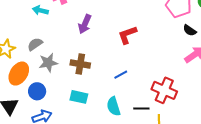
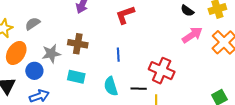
gray star: (48, 63) -> (51, 54), moved
blue line: (121, 75) -> (118, 55), turned -64

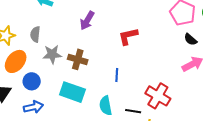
gray semicircle: (33, 24) -> (35, 34), turned -56
gray star: (51, 54) -> (52, 54), moved
cyan rectangle: (76, 77) -> (72, 92), size x1.4

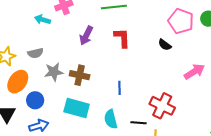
gray semicircle: (35, 34) -> (35, 53), turned -105
red L-shape: (128, 36) -> (122, 38), moved, turned 105
black semicircle: (190, 39) -> (165, 45), moved

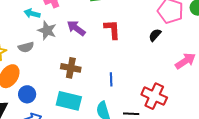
purple arrow: (86, 36) -> (76, 28), turned 102
black semicircle: (165, 45) -> (155, 35), turned 96
gray star: (54, 72) -> (47, 30), moved, turned 30

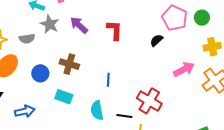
blue circle: (27, 94) -> (40, 73), moved
cyan rectangle: (69, 101) -> (64, 97), size x0.7

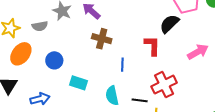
red L-shape: (115, 30) -> (152, 46), moved
black semicircle: (156, 40) -> (169, 24), size x1.5
brown cross: (69, 64) -> (102, 39), moved
red cross: (149, 101) -> (164, 85), turned 35

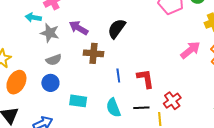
black semicircle: (169, 24) -> (117, 29), moved
gray semicircle: (40, 26) -> (54, 60), moved
red L-shape: (152, 46) -> (145, 79), moved
red cross: (164, 85) -> (172, 101), moved, size x0.7

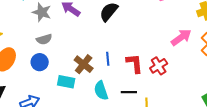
brown cross: (93, 53) -> (84, 64), moved, turned 30
red cross: (172, 101) -> (159, 66), moved

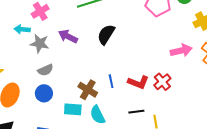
pink arrow: (181, 37) -> (181, 51), turned 30
red L-shape: (135, 63) -> (138, 82), turned 125
cyan semicircle: (101, 91) -> (98, 115), moved

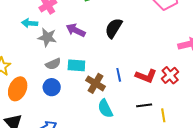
cyan rectangle: (73, 109) -> (76, 65), moved

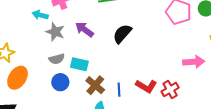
blue line: (119, 75) -> (119, 90), moved
blue circle: (52, 87) -> (60, 82), moved

